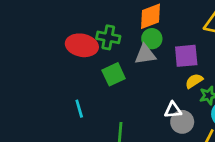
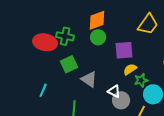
gray triangle: (145, 55) -> (89, 79), moved, turned 42
cyan line: (79, 109) -> (43, 90), turned 40
white triangle: (173, 110) -> (114, 91), turned 32

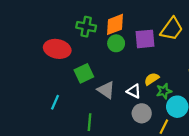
green cross: (65, 36) -> (86, 27), moved
purple square: (124, 50) -> (145, 39), moved
white triangle: (114, 91) -> (134, 91), moved

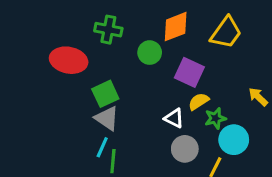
orange diamond: (115, 24) -> (176, 27), moved
purple square: (145, 39) -> (189, 72), moved, turned 30
gray triangle: (106, 90) -> (107, 118), moved
cyan line: (55, 102) -> (102, 147), moved

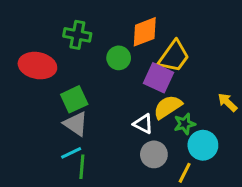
yellow trapezoid: (226, 33) -> (174, 56), moved
yellow semicircle: (199, 101) -> (168, 107), size x1.4
cyan line: (102, 147) -> (71, 153), turned 40

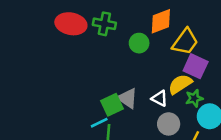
red ellipse: (37, 66) -> (71, 24), moved
purple square: (158, 78) -> (196, 66), moved
green square: (74, 99) -> (112, 105), moved
gray triangle: (76, 124) -> (127, 98), moved

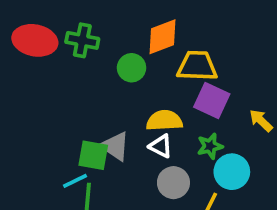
yellow trapezoid: (185, 42) -> (197, 66), turned -124
yellow semicircle: (180, 84) -> (164, 121), moved, turned 30
green square: (112, 105) -> (93, 155), turned 35

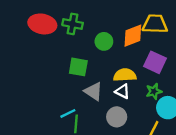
orange diamond: (163, 37) -> (133, 36), moved
yellow trapezoid: (197, 66) -> (155, 24), moved
green square: (93, 155) -> (78, 67), moved
gray circle: (173, 183) -> (117, 117), moved

